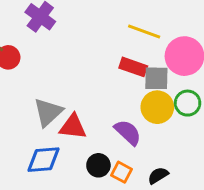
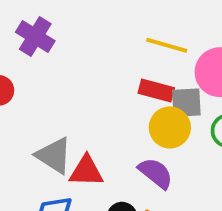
yellow circle: (157, 107) -> (170, 127), moved
gray triangle: (48, 112) -> (54, 155), turned -40

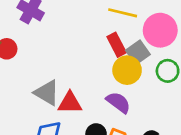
red rectangle: (156, 91) -> (117, 45), turned 50
gray square: (186, 103) -> (138, 52), turned -30

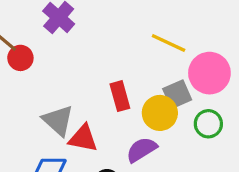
red rectangle: (117, 45) -> (120, 96), moved
purple semicircle: (118, 102) -> (142, 150), turned -80

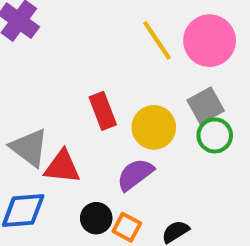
yellow line: (169, 43) -> (157, 40), turned 36
pink circle: (209, 73) -> (210, 41), moved
gray square: (177, 94) -> (206, 105), moved

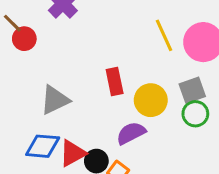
gray triangle: (29, 148) -> (55, 100), turned 48
red triangle: (62, 167) -> (73, 153), moved, turned -44

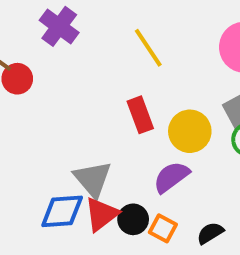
yellow line: (164, 35) -> (148, 48), moved
gray triangle: (55, 100) -> (93, 179), moved, turned -36

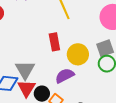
red triangle: (101, 214) -> (26, 88), turned -30

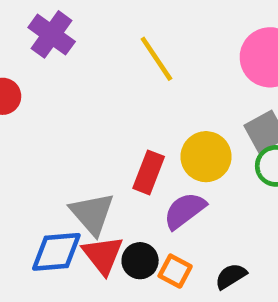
red rectangle: (54, 42) -> (149, 172), moved, turned 42

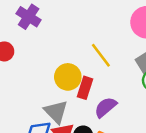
yellow line: (156, 59) -> (101, 55), moved
yellow circle: (206, 157) -> (68, 77), moved

